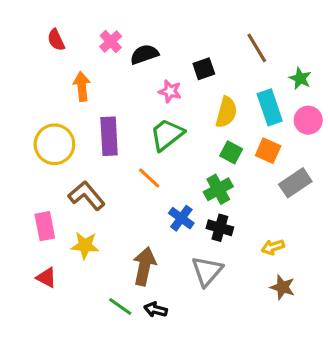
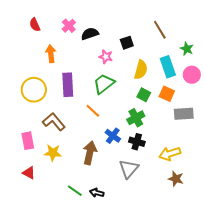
gray rectangle: (295, 183) -> (184, 114), turned 30
yellow arrow: (273, 247) -> (170, 154), size x1.5
brown arrow: (144, 266) -> (90, 153), moved

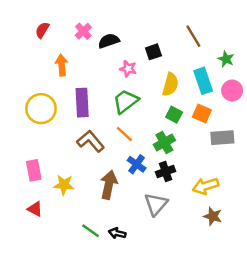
red semicircle: (35, 25) -> (42, 30), turned 56
orange line: (93, 111) -> (124, 134), moved
brown L-shape: (54, 122) -> (91, 141), moved
black cross: (137, 142) -> (166, 172), turned -35

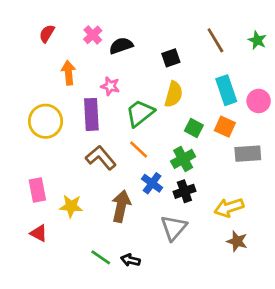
green star: (226, 59) -> (257, 40), moved
pink star: (128, 69) -> (110, 86), moved
yellow semicircle: (170, 84) -> (174, 94), moved

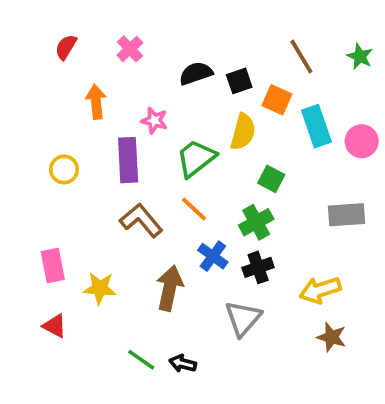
black semicircle: (121, 46) -> (196, 73), moved
yellow circle: (46, 121) -> (64, 169), size x0.6
orange square: (225, 127) -> (277, 100), moved

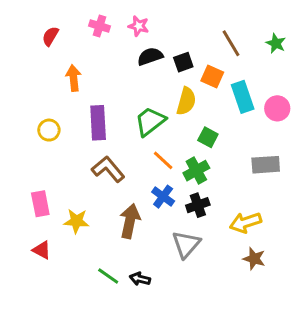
pink cross: (130, 49) -> (100, 26), moved, turned -30
pink star: (154, 120) -> (139, 26), moved
orange line: (194, 209) -> (163, 160), moved

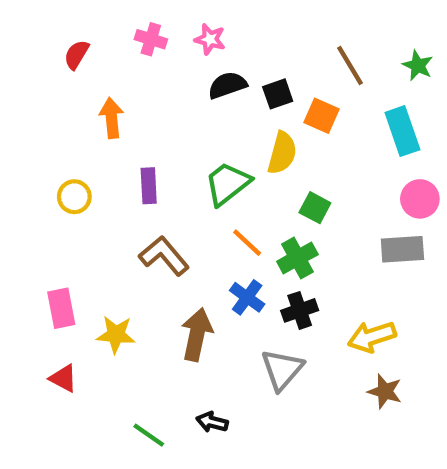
cyan rectangle: (243, 97) -> (402, 131), moved
pink circle: (277, 108) -> (420, 199), moved
purple rectangle: (98, 123) -> (149, 186), size x0.7
green line: (108, 276) -> (149, 435), moved

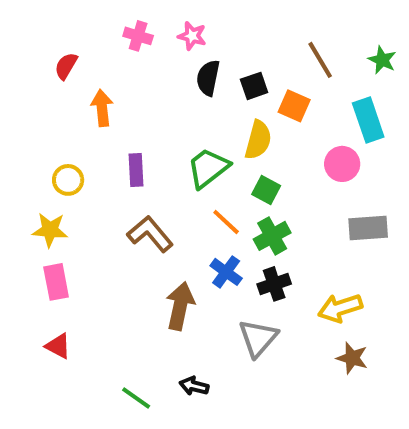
red semicircle: (76, 55) -> (66, 66), moved
black semicircle: (227, 85) -> (208, 78), turned -60
pink circle: (420, 199) -> (342, 164), moved
green square: (315, 208) -> (266, 190), moved
yellow star: (116, 335) -> (50, 230), moved

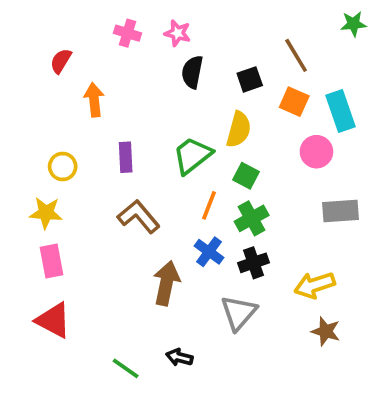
green star: (382, 60) -> (353, 24), moved, turned -30
black square: (254, 86) -> (250, 79), moved
orange square: (294, 106) -> (294, 102), moved
orange line: (226, 222) -> (209, 205), turned 68
red triangle: (58, 346) -> (53, 320), size x1.5

